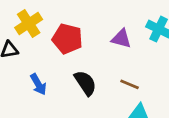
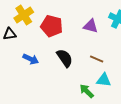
blue arrow: (38, 84) -> (31, 59), turned -35

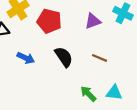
purple triangle: (91, 26) -> (93, 21), turned -35
cyan triangle: (104, 80) -> (114, 93), moved

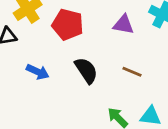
purple triangle: (93, 21) -> (123, 25), turned 30

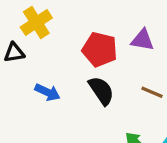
red pentagon: (68, 25) -> (100, 49), moved

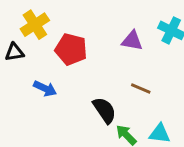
red pentagon: (100, 49) -> (71, 49), moved
black semicircle: (101, 91) -> (104, 110), moved

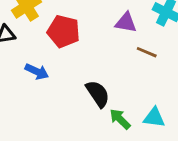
brown line: (141, 89) -> (147, 52), moved

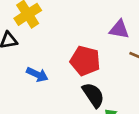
red pentagon: (64, 31) -> (85, 61), moved

